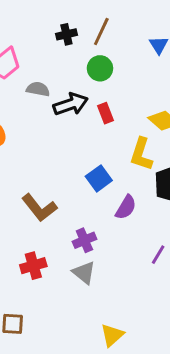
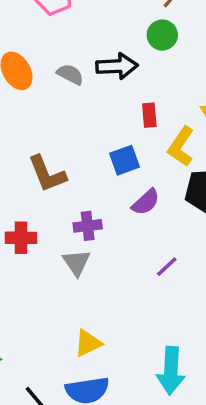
gray semicircle: (38, 89) -> (70, 74), moved
red rectangle: (105, 113) -> (149, 115), moved

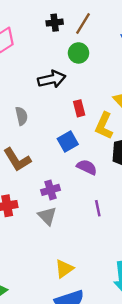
gray semicircle: (70, 74) -> (21, 116), moved, turned 60
purple semicircle: (146, 202) -> (87, 167), turned -102
purple line: (167, 267) -> (98, 208), moved, turned -49

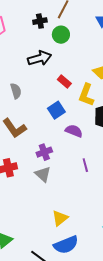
black cross: (55, 23) -> (40, 21), moved
red rectangle: (79, 108) -> (64, 81), turned -32

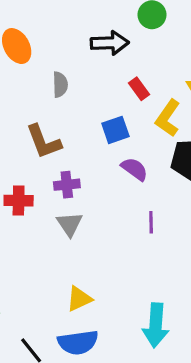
purple cross: (44, 152) -> (67, 185), moved
purple line: (85, 165) -> (151, 222), moved

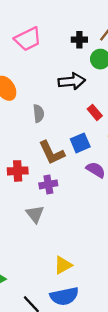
brown L-shape: (44, 142) -> (52, 153), moved
red cross: (19, 201) -> (18, 171), moved
gray triangle: (70, 224) -> (35, 214), moved

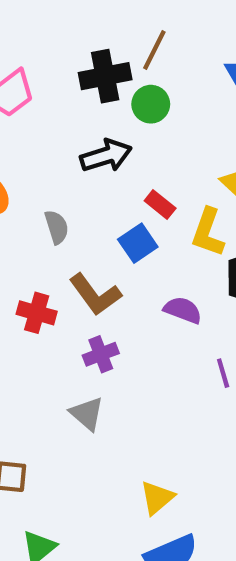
black cross: (79, 40) -> (105, 76), size x1.6
blue square: (80, 143) -> (138, 243), moved
red cross: (18, 171) -> (37, 313), moved, turned 30

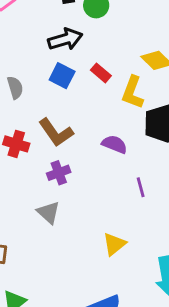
gray semicircle: (57, 227) -> (15, 88), moved
blue square: (138, 243) -> (62, 76), moved, turned -30
yellow triangle: (157, 498) -> (114, 244), moved

